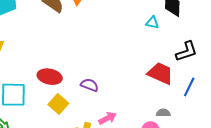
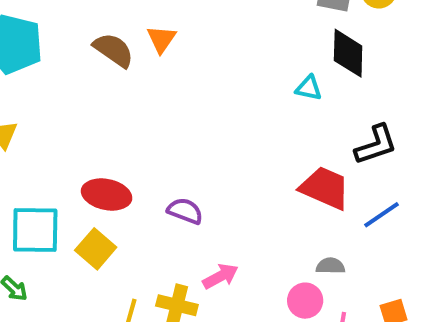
blue line: (189, 87) -> (381, 215), turned 30
yellow square: (58, 104) -> (96, 249), moved

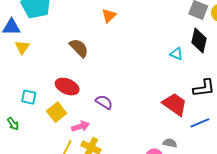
brown semicircle: (114, 50) -> (79, 48), moved
cyan square: (35, 230) -> (29, 97), size x0.6
pink arrow: (220, 276) -> (80, 126), moved

